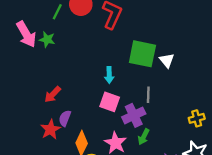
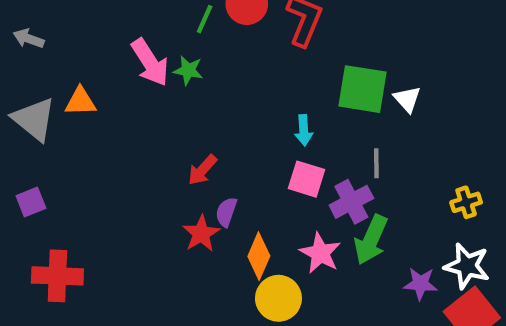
green arrow: (144, 137) -> (371, 240), size x1.6

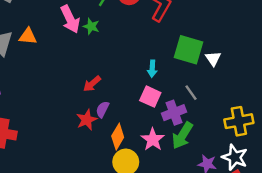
gray line: (376, 163) -> (191, 93), turned -42
yellow cross: (466, 202) -> (239, 121), size x1.6

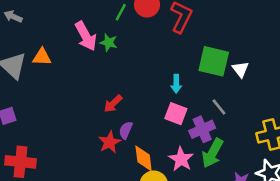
orange diamond: (118, 137) -> (144, 158), turned -35

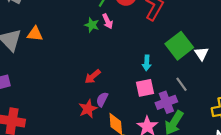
pink arrow: (86, 36) -> (108, 21), moved, size x0.6
green square: (214, 61) -> (179, 46), turned 36
pink square: (176, 114) -> (145, 88), turned -36

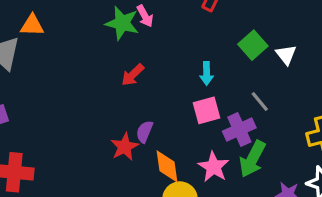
green star: (92, 25) -> (122, 23), size x1.5
orange triangle: (35, 34) -> (32, 25), moved
green square: (179, 46) -> (253, 45), size x0.7
red arrow: (93, 76) -> (133, 75), moved

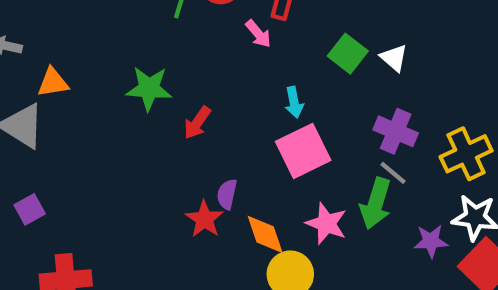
pink arrow: (145, 16) -> (258, 34), moved
green star: (122, 23) -> (149, 88), moved
gray line: (260, 102) -> (393, 173), moved
pink square: (206, 110) -> (303, 151), size x1.4
purple cross: (239, 130) -> (396, 131), moved, turned -32

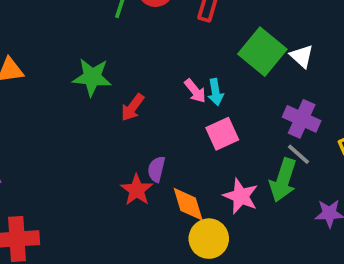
pink arrow: (258, 34) -> (195, 91), moved
green square: (348, 54) -> (262, 52), size x1.4
pink square: (303, 151) -> (222, 134), size x0.7

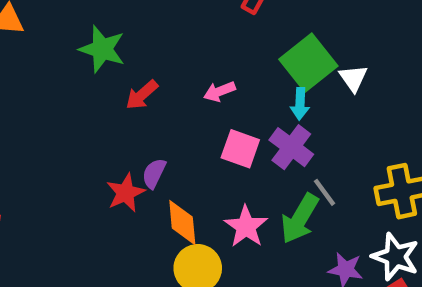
pink arrow: (195, 91) -> (219, 91), turned 95
cyan arrow: (216, 92) -> (300, 104), moved
purple cross: (302, 119) -> (291, 147), moved
pink square: (222, 134) -> (240, 149), turned 32

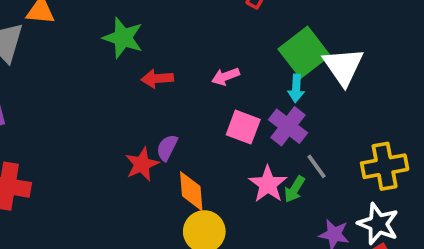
white triangle: (353, 78) -> (343, 66), size x1.6
red arrow: (142, 95) -> (157, 79), turned 36
green arrow: (300, 219) -> (295, 189), size x0.6
pink star: (246, 227) -> (268, 184), moved

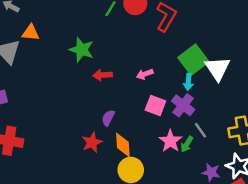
red star: (142, 164) -> (92, 142), moved

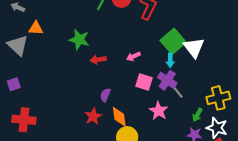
gray line: (201, 130) -> (178, 92), moved
green arrow: (187, 144) -> (197, 115), moved

